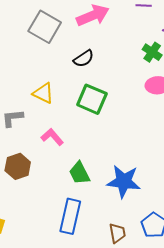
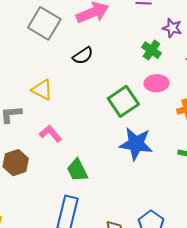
green square: (92, 99) -> (123, 101), moved, turned 32
blue star: (124, 181) -> (136, 144), moved

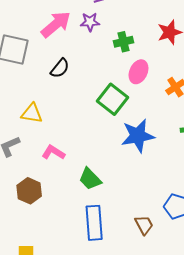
purple star: (172, 28) -> (90, 22), moved
green cross: (151, 50) -> (123, 42), turned -30
pink ellipse: (156, 83) -> (138, 72), turned -45

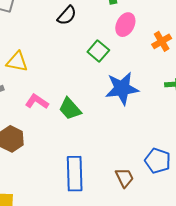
black semicircle: (60, 68) -> (67, 15), moved
green square: (113, 99) -> (98, 51), size x0.7
green trapezoid: (90, 179) -> (70, 109), moved

